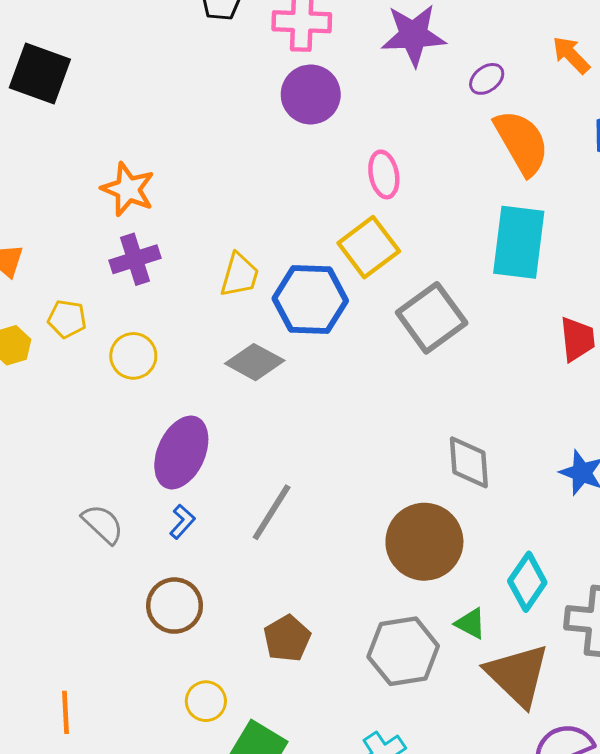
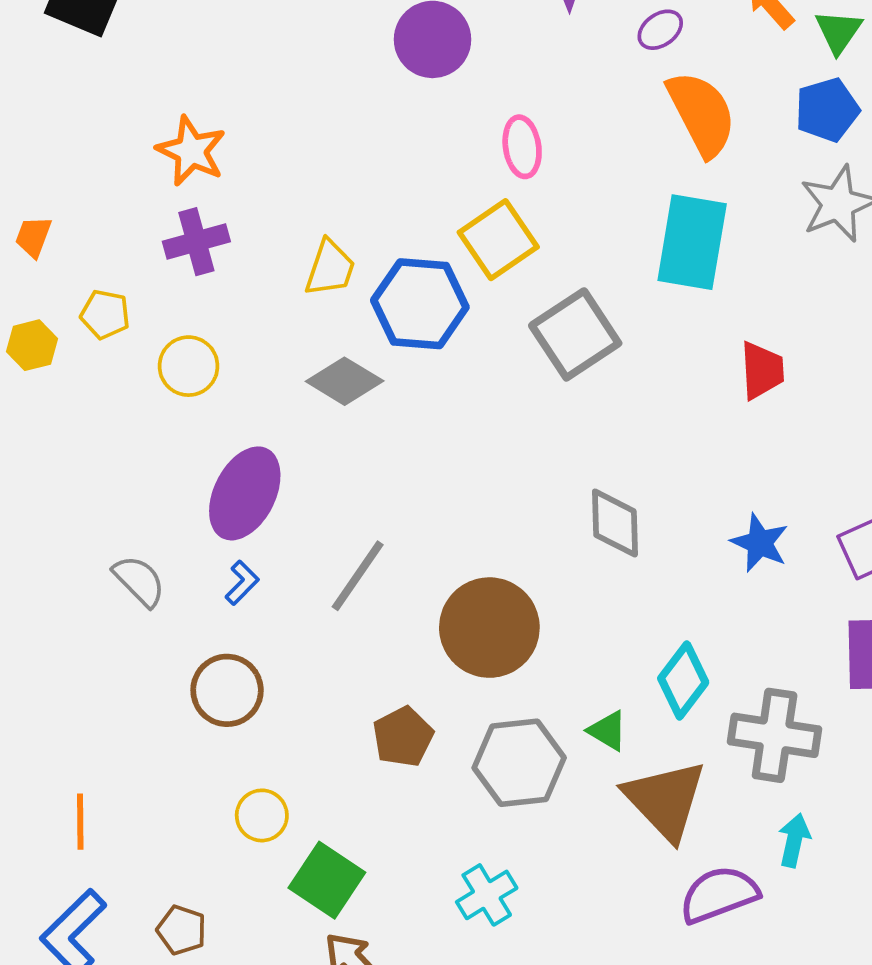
brown circle: (424, 542) -> (489, 628), moved
brown pentagon: (287, 638) -> (403, 737), moved

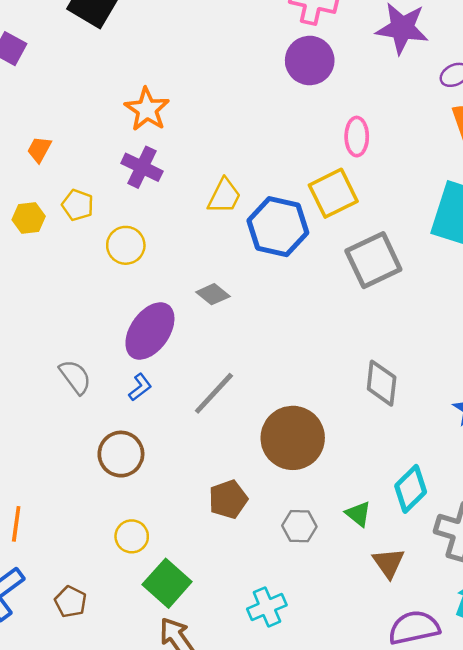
purple cross: (196, 242) -> (142, 167), turned 33
gray diamond: (345, 381) -> (213, 294), moved, size x0.7
gray hexagon: (519, 763) -> (299, 526), size x0.6
brown triangle: (665, 800) -> (389, 563), size x0.6

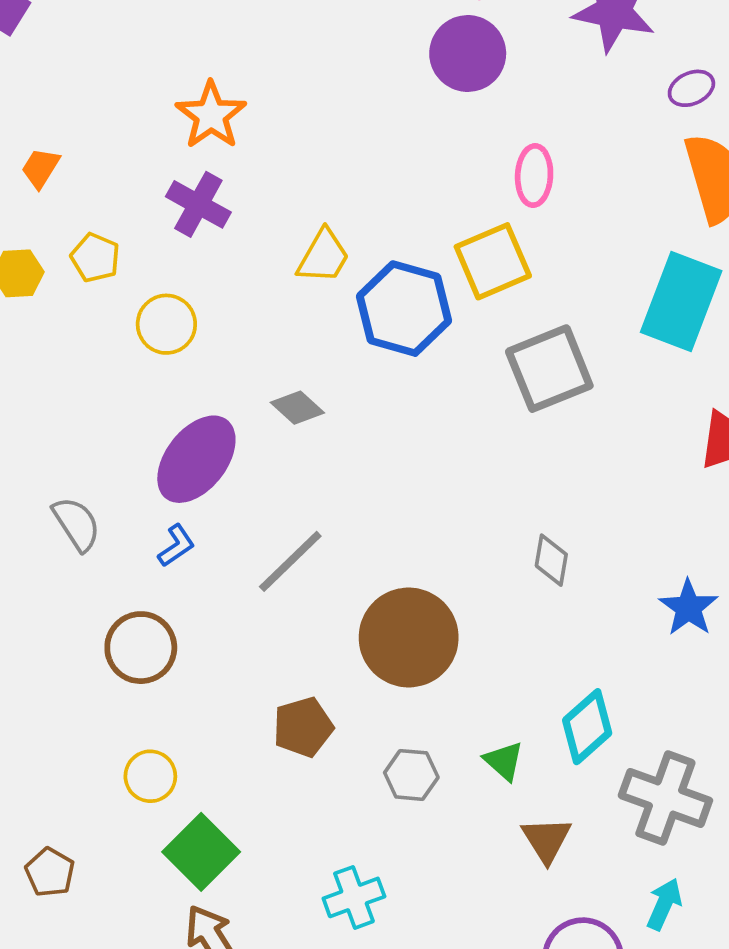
gray diamond: (382, 383) -> (551, 560), size x0.7

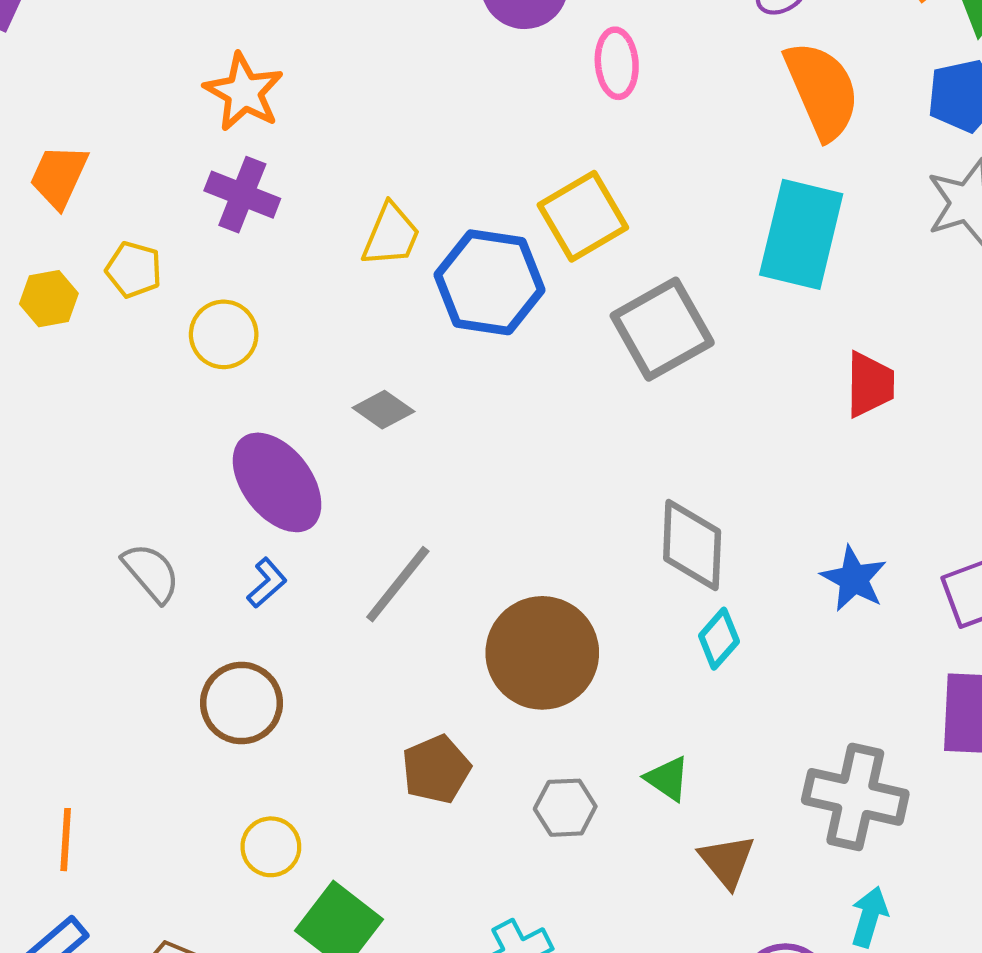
orange trapezoid: (40, 168) -> (59, 176), size x1.4
pink ellipse: (534, 176) -> (617, 63), moved
purple ellipse: (196, 459) -> (277, 482), turned -68
gray diamond: (551, 560) -> (692, 545), size x1.6
cyan diamond: (587, 727) -> (719, 639), moved, size x0.7

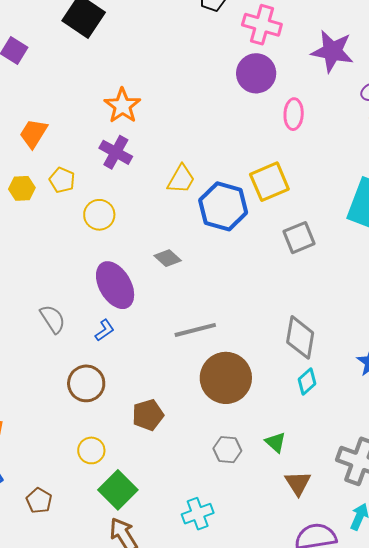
gray square: (662, 329) -> (299, 238), size x0.7
gray line: (398, 584) -> (195, 330), moved, turned 30
brown pentagon: (436, 769) -> (148, 415), moved

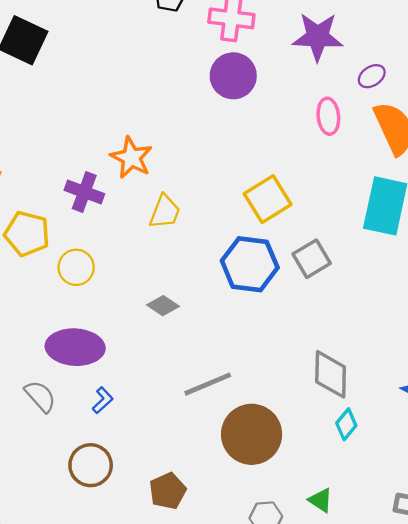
orange star: (122, 106) -> (131, 158), moved
pink ellipse: (294, 114) -> (328, 116), moved
yellow pentagon: (62, 180) -> (27, 234), size x1.5
blue hexagon: (223, 206) -> (250, 264), moved
purple ellipse: (115, 285) -> (75, 347), moved, turned -48

